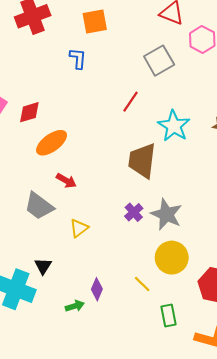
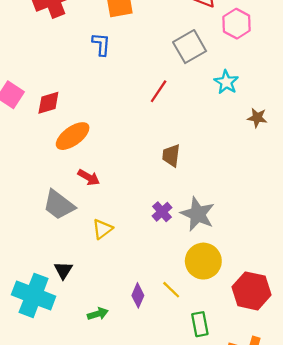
cyan star: (174, 126) -> (226, 82), moved, size x0.7
brown trapezoid: (142, 161) -> (171, 156), size x0.6
purple diamond: (97, 289) -> (138, 295), moved

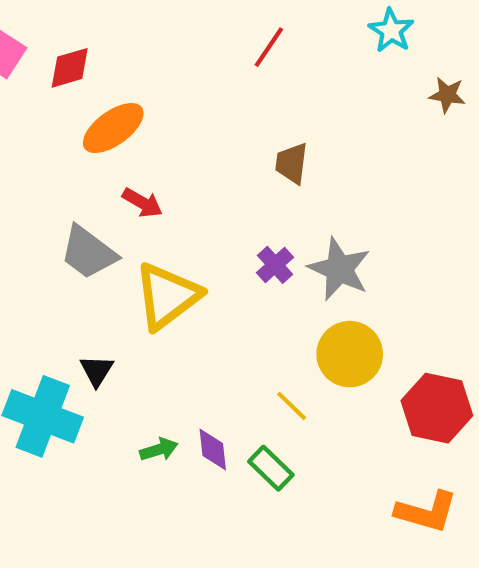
yellow triangle: (102, 229) -> (167, 296), size x1.8
purple diamond: (138, 295) -> (213, 450), moved, turned -30
green rectangle: (200, 324) -> (271, 468), moved, turned -35

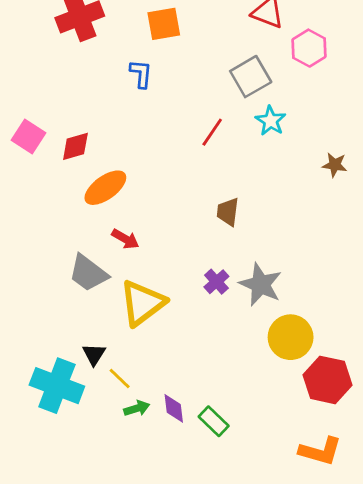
cyan star: (391, 31) -> (271, 121), moved
yellow circle: (350, 354) -> (291, 337), moved
yellow line: (292, 406) -> (120, 378), moved

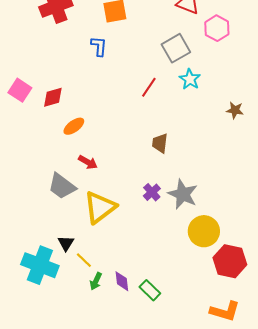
orange ellipse: (105, 188) -> (74, 126), size x0.7
green arrow: (137, 408) -> (96, 281), turned 132

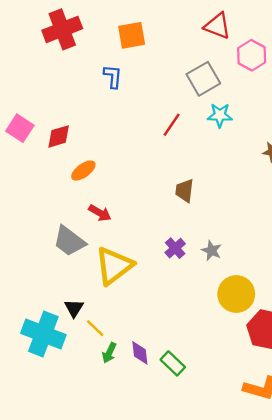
cyan star: (190, 79) -> (220, 115), turned -30
gray star: (183, 194) -> (212, 251), size x0.6

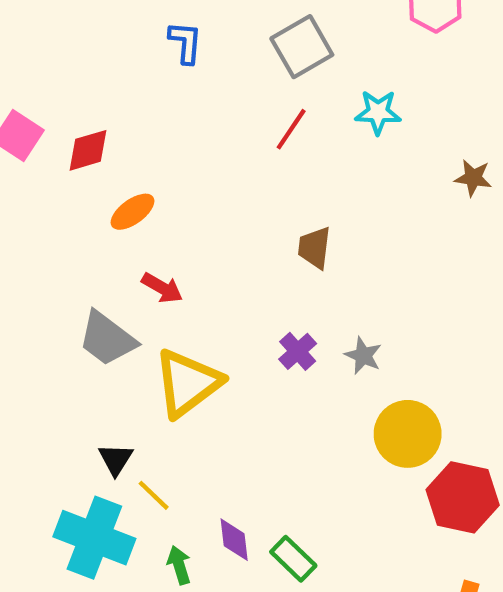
gray square: (203, 79) -> (302, 47), moved
cyan cross: (43, 334) -> (94, 538), moved
green arrow: (109, 353) -> (179, 565), moved, turned 138

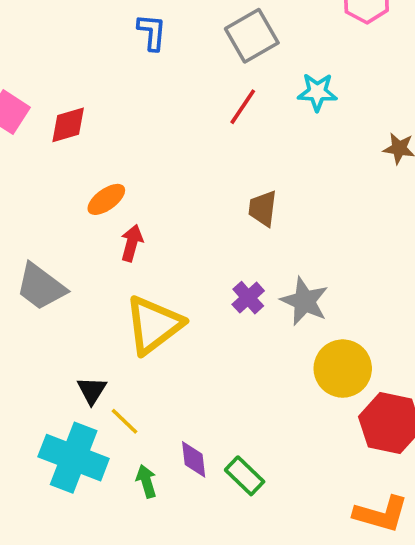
orange ellipse: (133, 212) -> (106, 199), moved
red arrow: (162, 288) -> (132, 243), turned -105
gray trapezoid: (107, 339) -> (41, 287), moved
gray star: (363, 356) -> (305, 301), size x1.5

